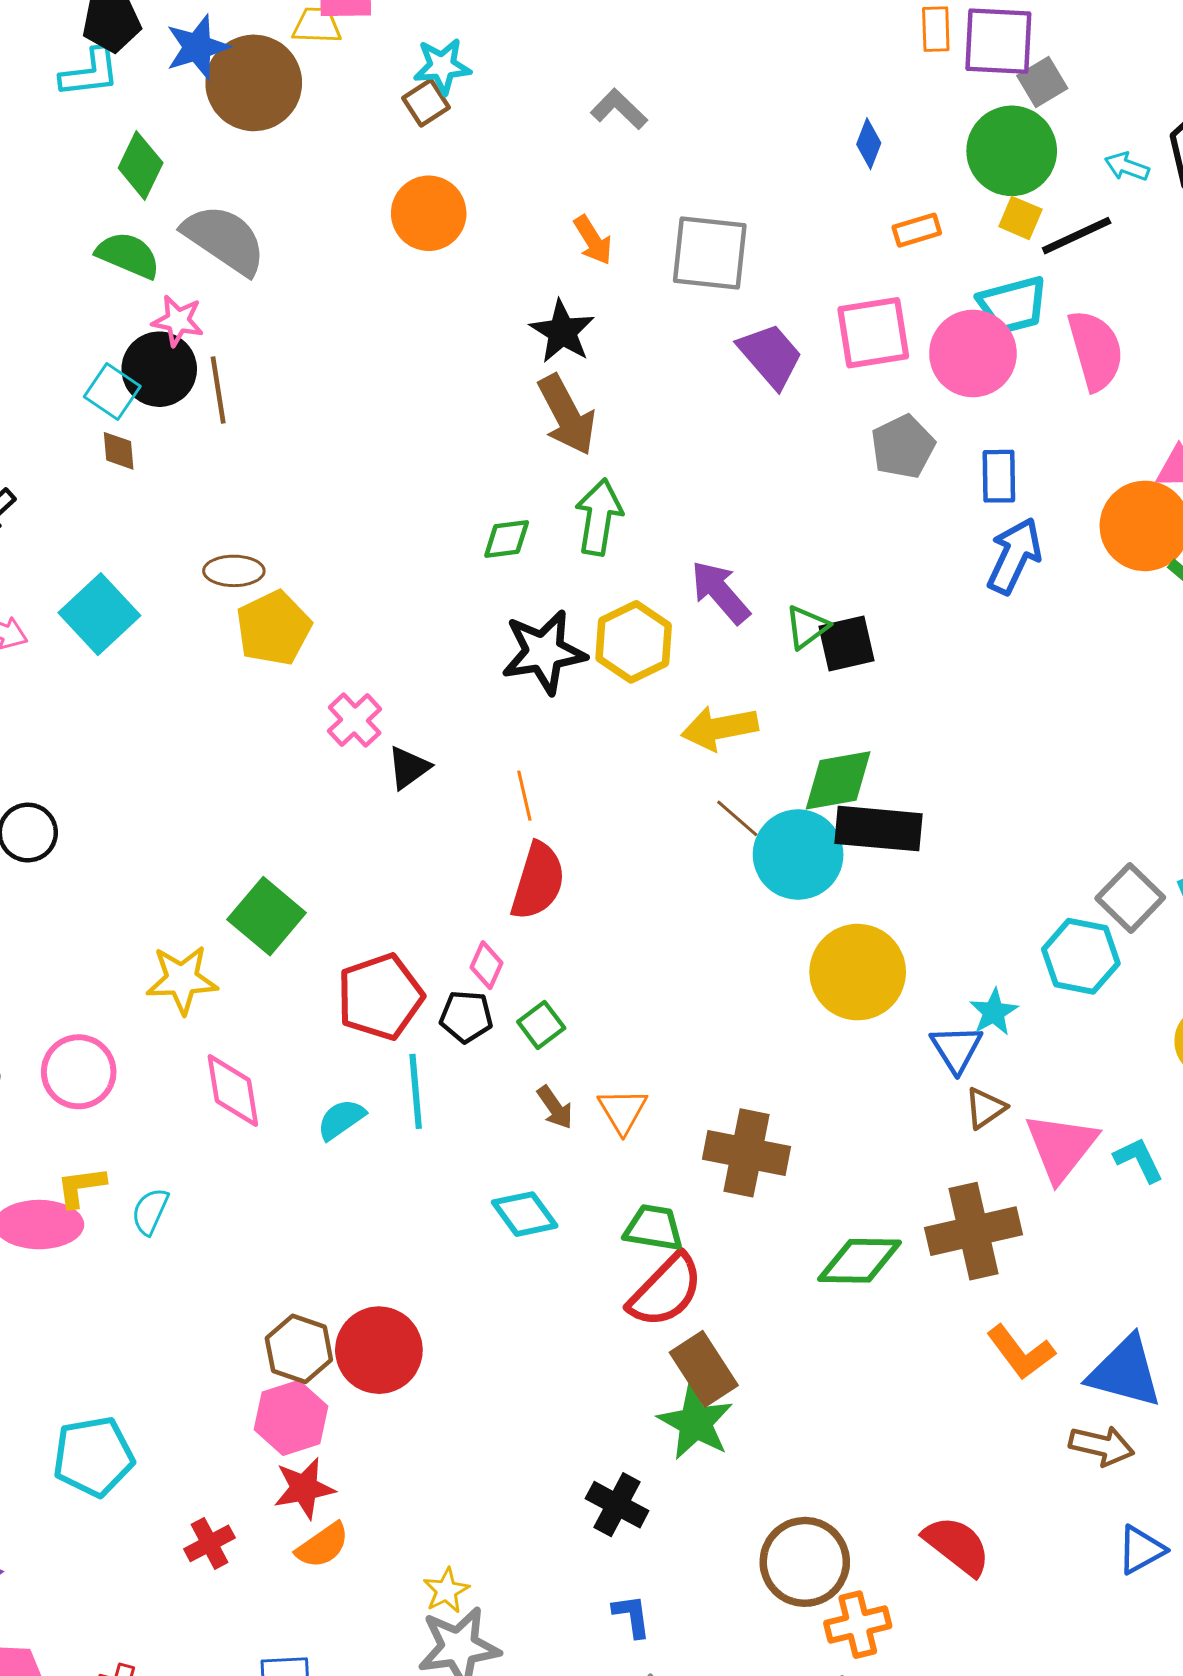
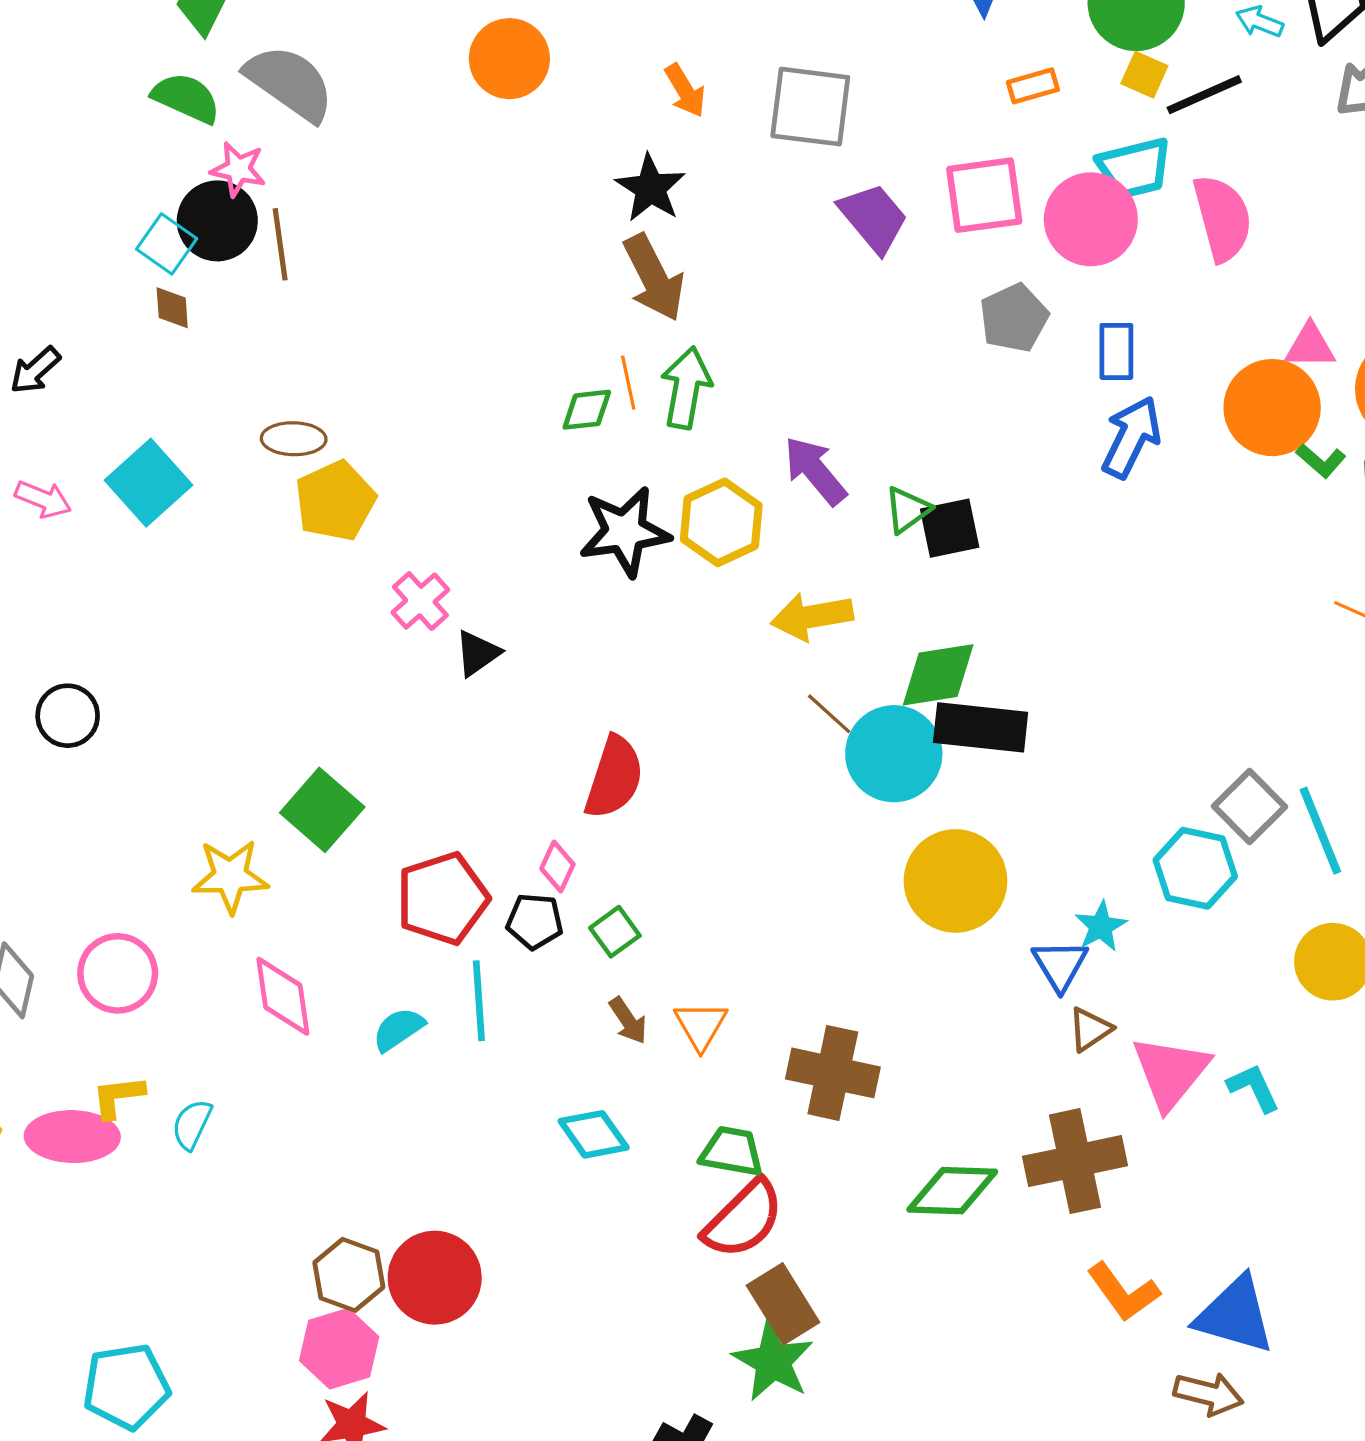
orange line: (524, 796) -> (628, 383), moved

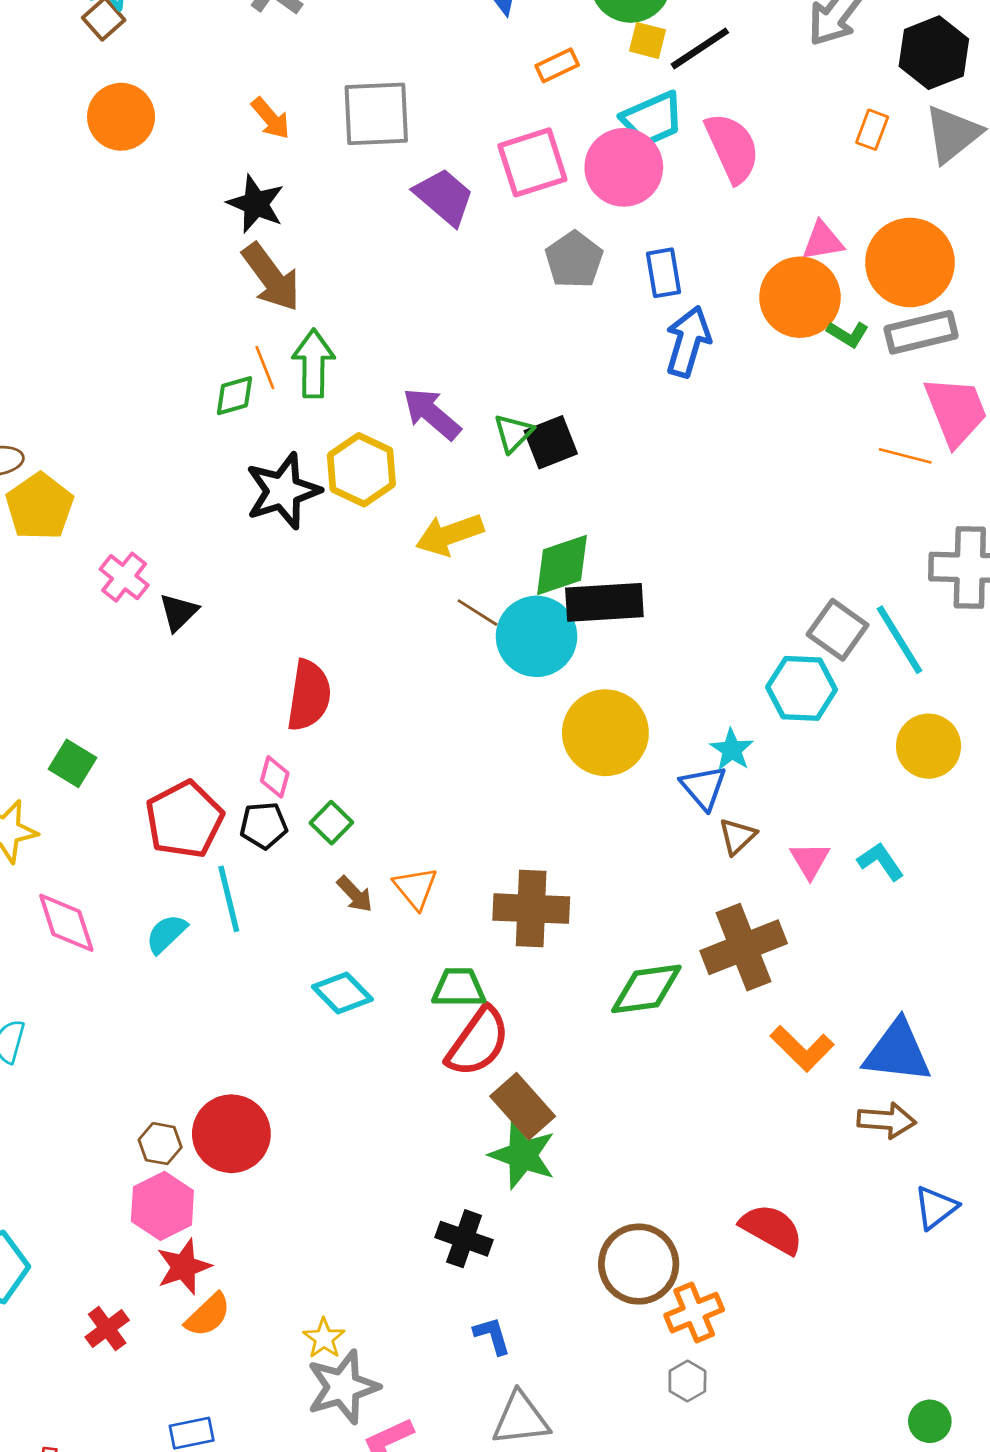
green square: (322, 810) -> (73, 763), size x0.7
pink triangle: (1171, 1072) -> (810, 860), size x0.6
brown hexagon: (349, 1275) -> (160, 1144), size x0.7

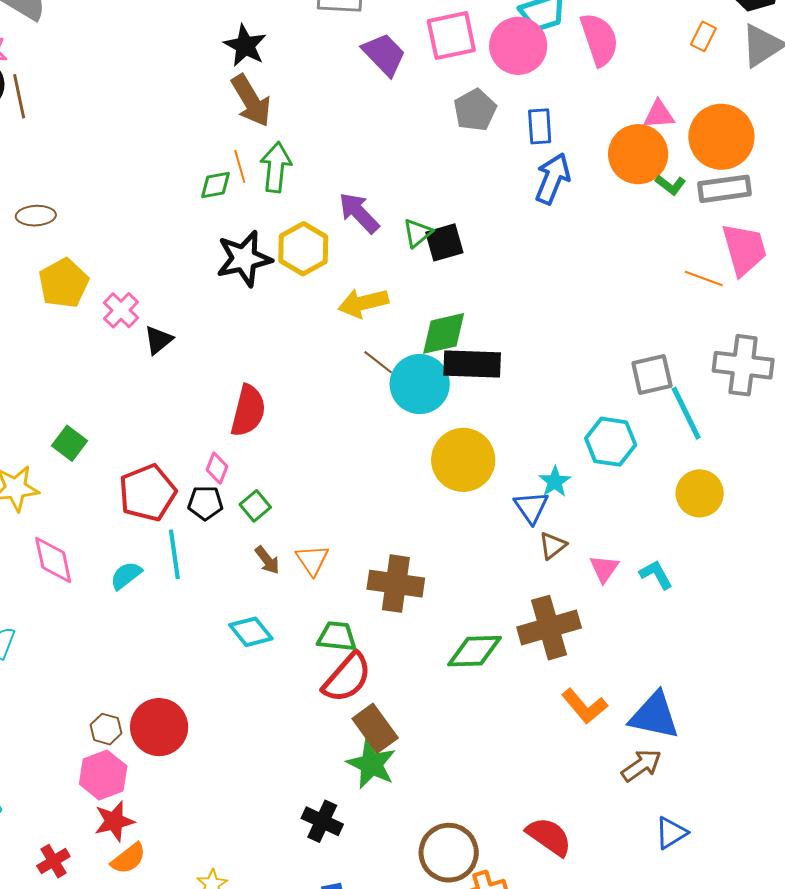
yellow pentagon: (40, 506) -> (64, 283), moved
gray square: (838, 630) -> (652, 374), moved, turned 36
brown arrow: (887, 1120) -> (641, 765), turned -45

